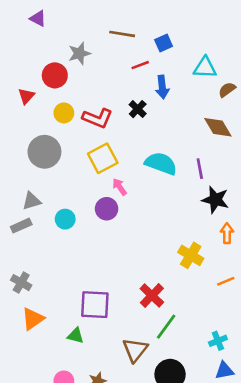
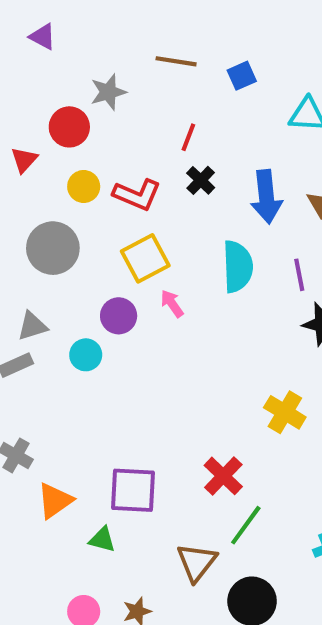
red line: (140, 65) -> (188, 137), moved, turned -48
blue arrow: (162, 87) -> (266, 197), moved, size x1.4
cyan semicircle: (161, 163) -> (238, 267), turned 68
purple circle: (107, 209) -> (119, 316), moved
orange triangle: (33, 319) -> (55, 501), moved

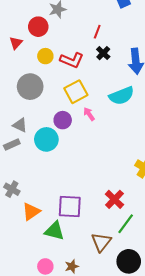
cyan semicircle: (238, 267) -> (122, 96), turned 70
gray triangle: (32, 326) -> (20, 125), turned 42
cyan circle: (86, 355) -> (46, 139), size x1.5
green triangle: (102, 540) -> (55, 231), size x1.5

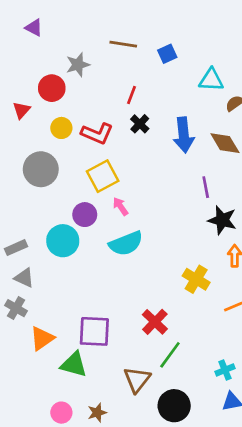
cyan semicircle: (122, 96) -> (126, 243), moved
gray triangle: (20, 125) -> (24, 278), moved

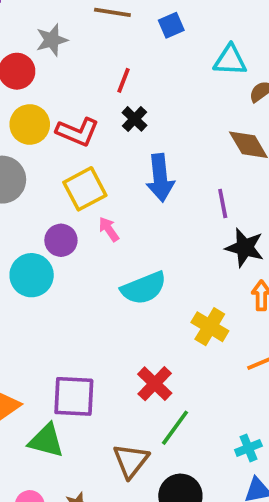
yellow circle: (61, 128) -> (30, 124), size x1.4
blue arrow: (184, 135) -> (160, 178), moved
cyan semicircle: (126, 243) -> (144, 288), moved

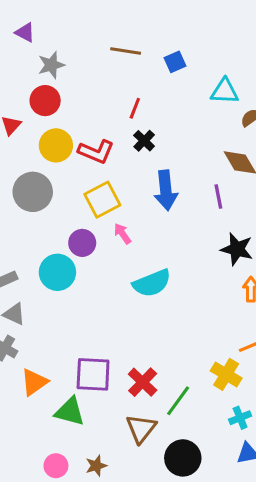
gray star: (52, 40) -> (51, 65), moved
purple line: (223, 204) -> (218, 196), moved
yellow cross: (210, 327) -> (226, 374), moved
red cross: (155, 384) -> (143, 382), moved

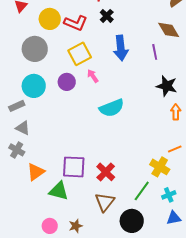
cyan circle: (57, 272) -> (34, 86), moved
green line: (178, 401) -> (142, 191), moved

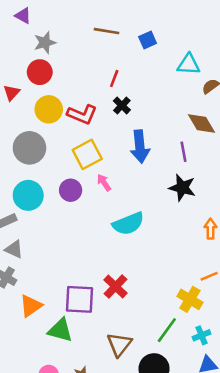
black star: (167, 86) -> (182, 188), moved
red cross: (106, 172) -> (115, 287), moved

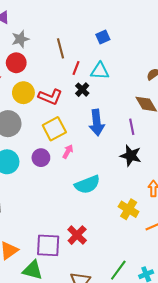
brown line: (106, 31) -> (61, 48), moved, turned 66
cyan triangle: (189, 64) -> (100, 71), moved
pink arrow: (104, 183) -> (68, 151), turned 64
yellow cross: (190, 299) -> (129, 209), moved

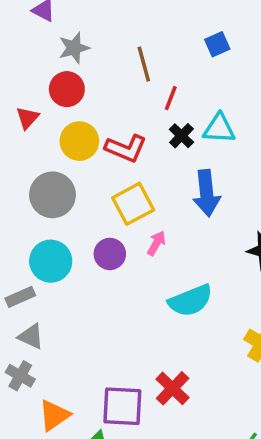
cyan triangle: (100, 71) -> (219, 129), moved

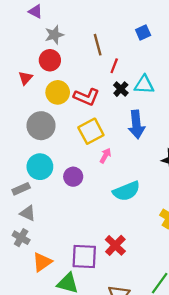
purple circle: (110, 254) -> (73, 177), moved

